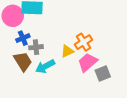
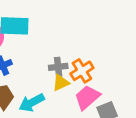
gray cross: (36, 47) -> (58, 67), moved

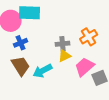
orange cross: (82, 71) -> (89, 37), moved

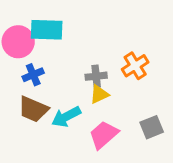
brown trapezoid: (21, 66) -> (33, 109), turned 145
pink trapezoid: (85, 67) -> (104, 135), moved

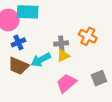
orange cross: (135, 66) -> (88, 36), turned -30
cyan arrow: (66, 117) -> (41, 60), moved

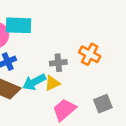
yellow triangle: (63, 56) -> (52, 83), moved

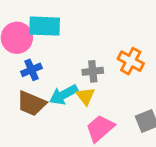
yellow triangle: (52, 83) -> (85, 96), turned -42

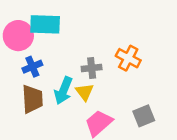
cyan arrow: (64, 95) -> (63, 91), turned -40
brown trapezoid: (31, 103) -> (32, 99), turned -116

